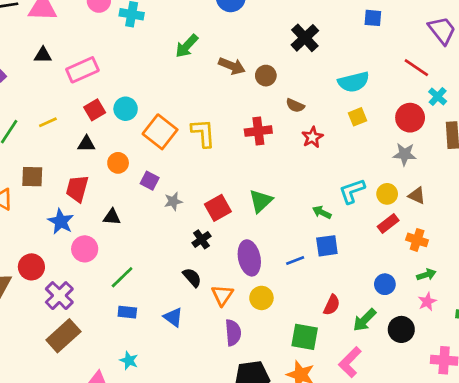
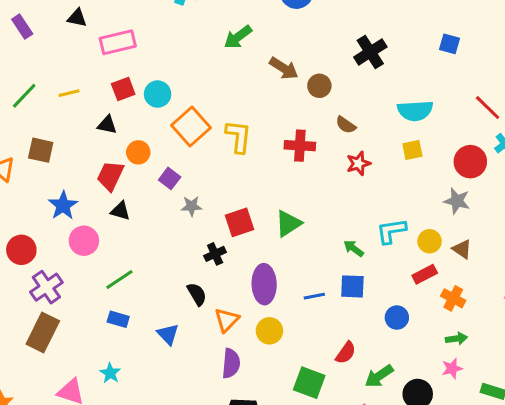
red trapezoid: (77, 189) -> (110, 176), moved
blue circle: (385, 284) -> (397, 318), moved
brown rectangle: (63, 336) -> (43, 333), turned -32

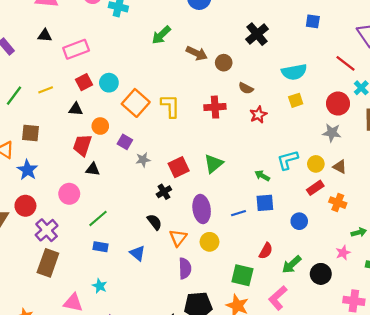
blue star: (63, 206) -> (27, 170), moved
green arrow: (456, 339) -> (359, 232), moved

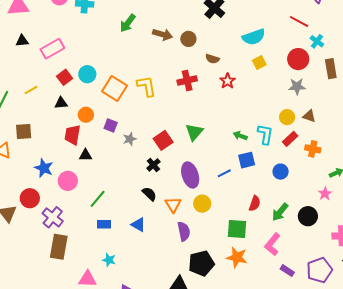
cyan L-shape: (288, 160) -> (265, 134), moved, turned 125
blue star: (27, 170) -> (44, 168), moved

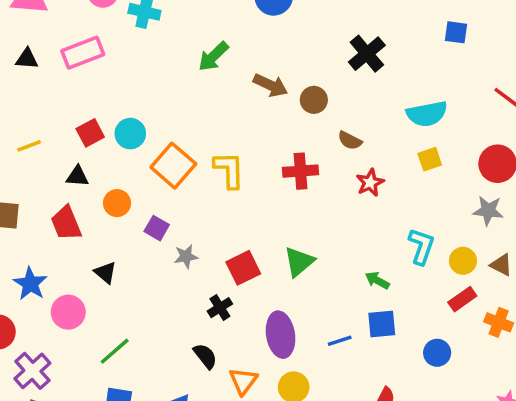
pink rectangle: (52, 49) -> (83, 53), moved
cyan L-shape: (265, 134) -> (421, 246), moved
red trapezoid: (72, 135) -> (66, 223), moved, turned -40
black triangle: (85, 155) -> (105, 273), turned 32

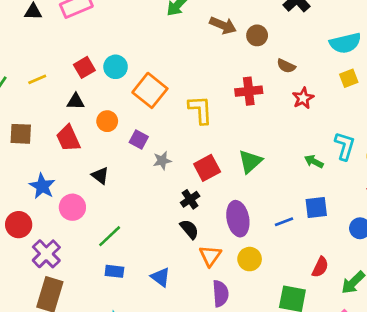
yellow L-shape: (229, 170) -> (200, 110), moved
green arrow: (377, 280) -> (314, 162), moved
black semicircle: (205, 356) -> (189, 229), moved

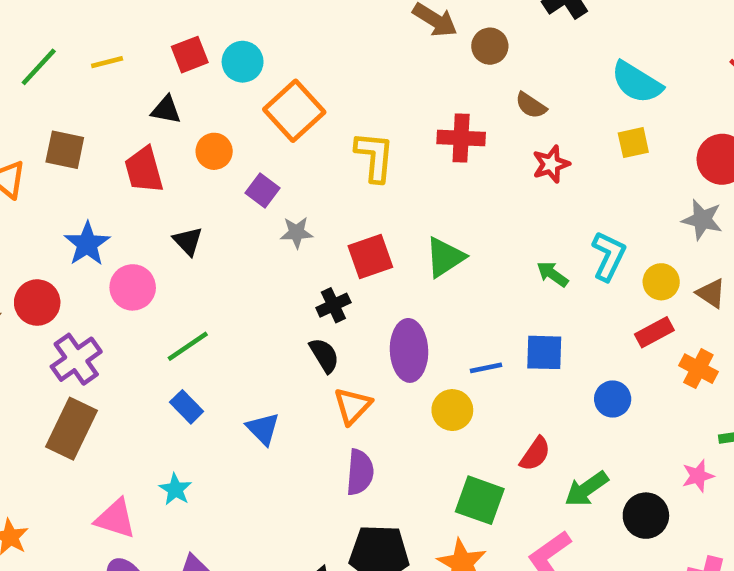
cyan semicircle: (345, 43) -> (637, 82), turned 36
yellow circle: (250, 259) -> (452, 410), moved
blue rectangle: (114, 271) -> (187, 407), turned 30

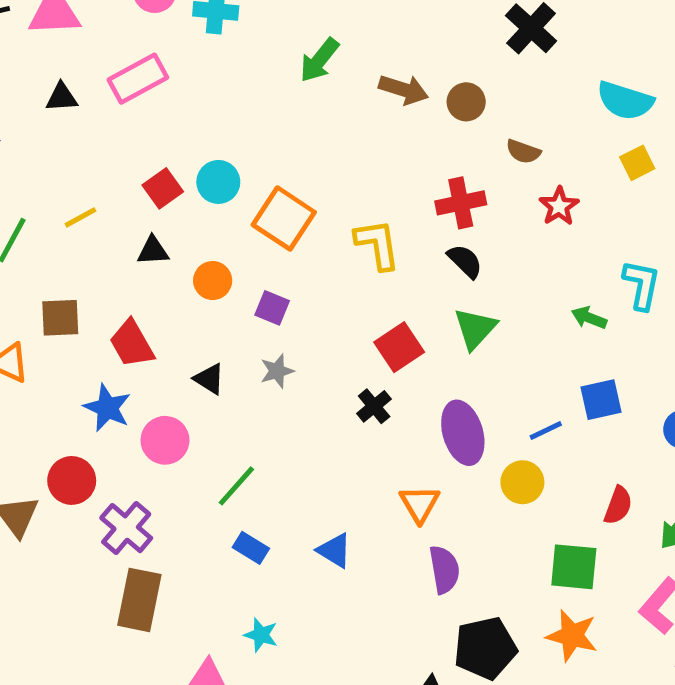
red trapezoid: (144, 170) -> (132, 344), moved
gray star: (297, 232) -> (277, 371), moved
black semicircle: (324, 355) -> (465, 261), moved

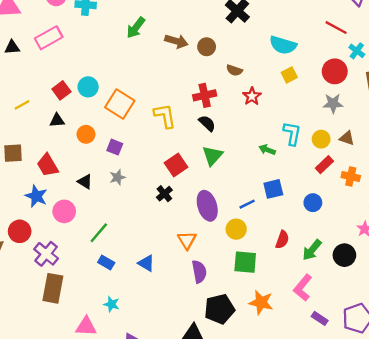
green square: (574, 567) -> (245, 262), moved

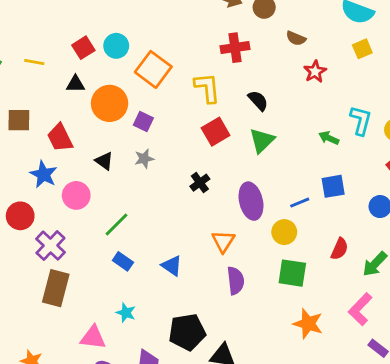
red cross: (205, 95) -> (235, 48), moved
yellow line: (22, 105) -> (34, 62), turned 35
orange circle: (86, 134) -> (110, 103), size x1.6
red square: (176, 165) -> (216, 132), moved
black pentagon: (219, 309) -> (187, 332), moved

